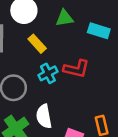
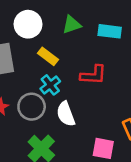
cyan cross: (48, 73) -> (50, 85), moved
white semicircle: (44, 116) -> (66, 114), moved

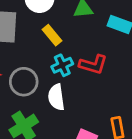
cyan cross: (50, 85) -> (62, 65), moved

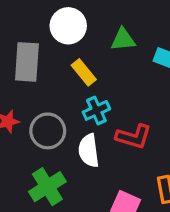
red L-shape: (93, 64) -> (134, 137), moved

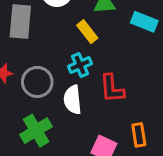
yellow rectangle: (84, 72) -> (87, 32), moved
red L-shape: (134, 137) -> (112, 88), turned 68

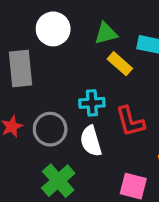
yellow rectangle: (87, 32) -> (120, 64), moved
cyan cross: (80, 65) -> (92, 103), turned 30

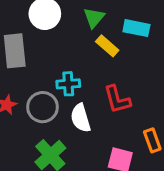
green triangle: (106, 33) -> (94, 18), turned -35
cyan cross: (92, 103) -> (68, 84), moved

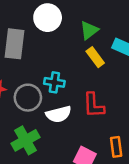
white semicircle: (81, 118) -> (59, 114), turned -100

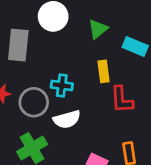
yellow rectangle: (95, 57) -> (104, 71), moved, turned 30
red L-shape: (94, 105) -> (122, 100), moved

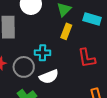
yellow rectangle: (104, 71) -> (66, 31), moved, turned 35

